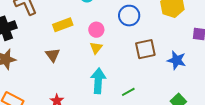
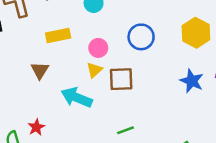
brown square: (145, 49) -> (121, 79), moved
blue star: (177, 60) -> (192, 81), moved
cyan arrow: (98, 81) -> (77, 97), moved, turned -80

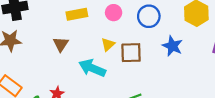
pink circle: (98, 48) -> (114, 13), moved
blue star: (192, 81) -> (172, 46), moved

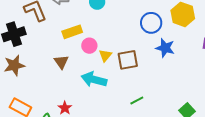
pink circle: (114, 13) -> (89, 46), moved
blue circle: (149, 16) -> (151, 23), moved

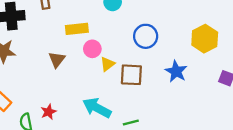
blue circle: (151, 23) -> (146, 36), moved
cyan arrow: (94, 80) -> (97, 108), moved

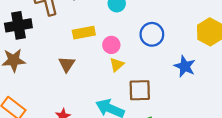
pink circle: (92, 49) -> (111, 45), moved
brown square: (131, 75) -> (140, 90), moved

